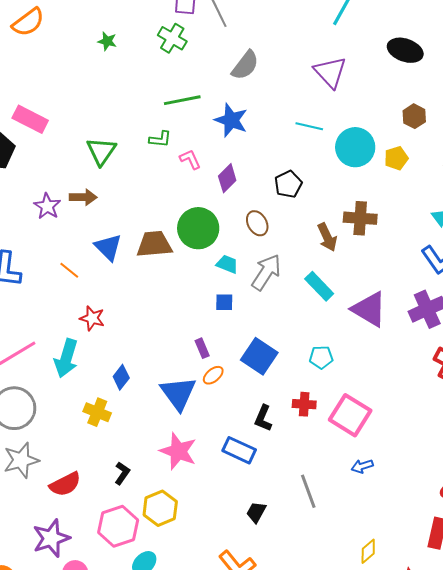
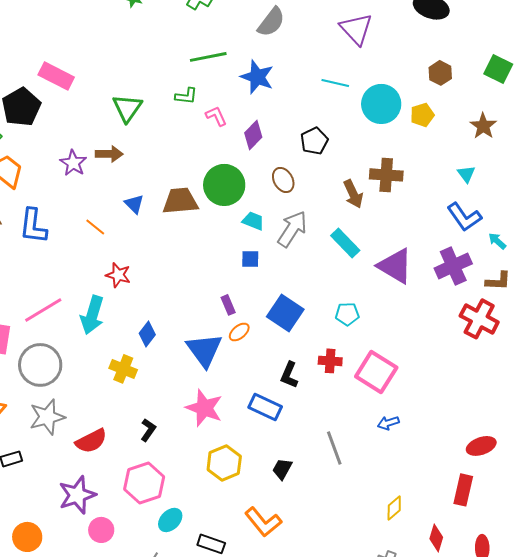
blue triangle: (108, 247) -> (134, 204), size x0.7
yellow hexagon: (160, 508) -> (224, 463), moved

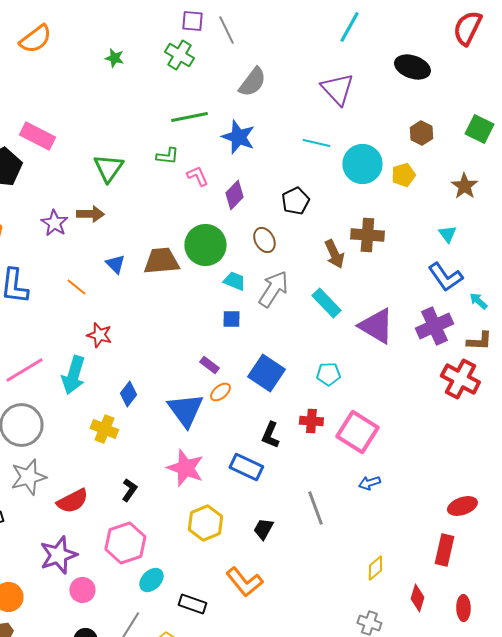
purple rectangle: (228, 305) -> (209, 365), turned -30

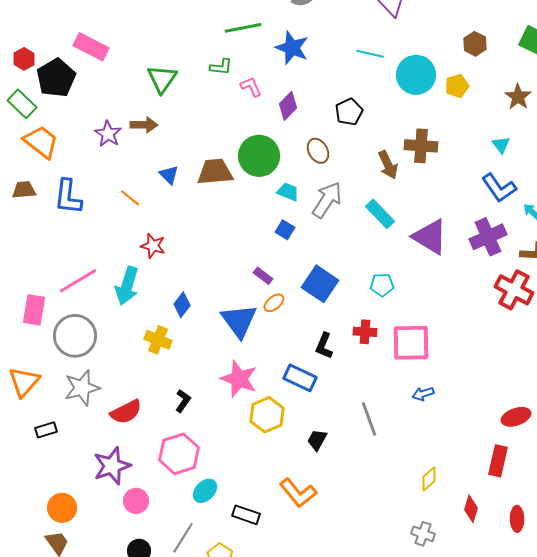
blue square: (231, 319) -> (285, 230), turned 30
pink square: (357, 432) -> (411, 343), turned -33
yellow hexagon: (205, 523) -> (267, 415), moved

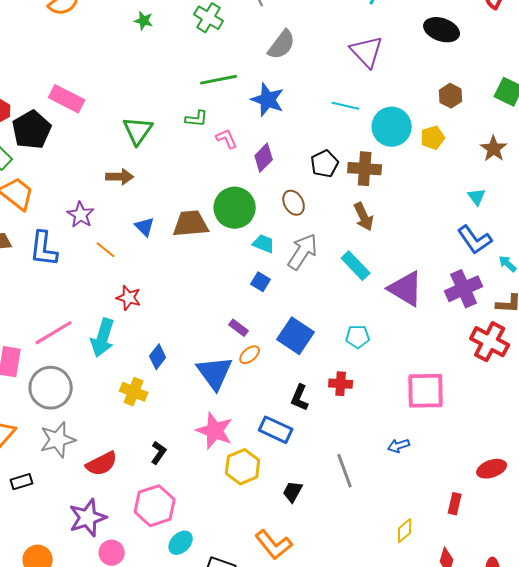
purple star: (108, 134) -> (81, 215), moved
brown cross: (421, 146) -> (365, 169), moved
pink square: (411, 343) -> (426, 391), moved
red rectangle: (498, 461) -> (455, 504), moved, size x0.7

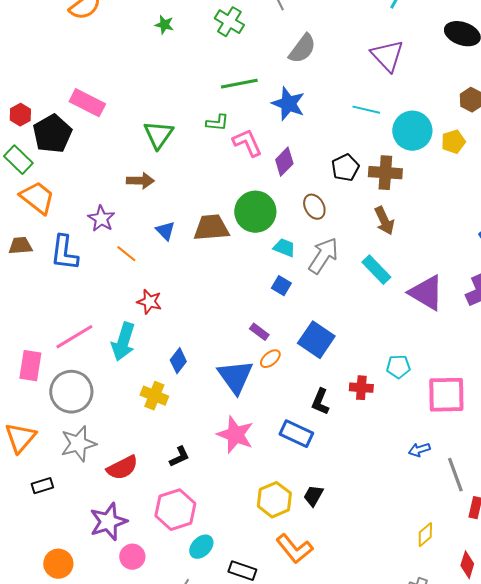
pink L-shape: (227, 139) -> (247, 143), size x1.4
cyan pentagon: (358, 337) -> (398, 367), moved
black L-shape: (159, 453) -> (179, 457), turned 30
yellow hexagon: (243, 467) -> (274, 500), moved
gray line: (345, 471) -> (455, 475), moved

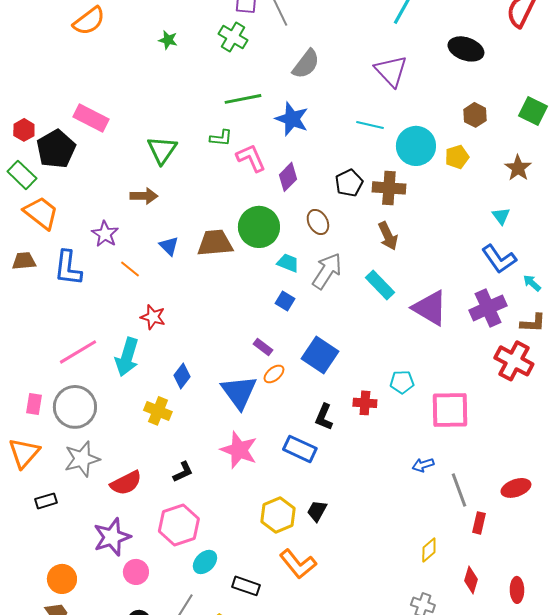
pink rectangle: (30, 366) -> (34, 404), moved, size x0.7

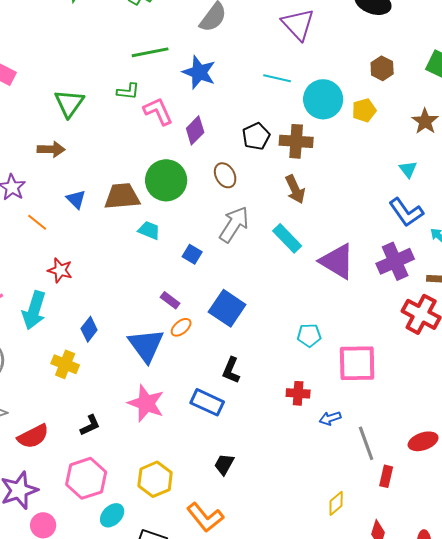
cyan trapezoid: (288, 263) -> (149, 230), moved
red cross: (365, 403) -> (298, 393), moved
yellow hexagon: (278, 515) -> (155, 479), moved

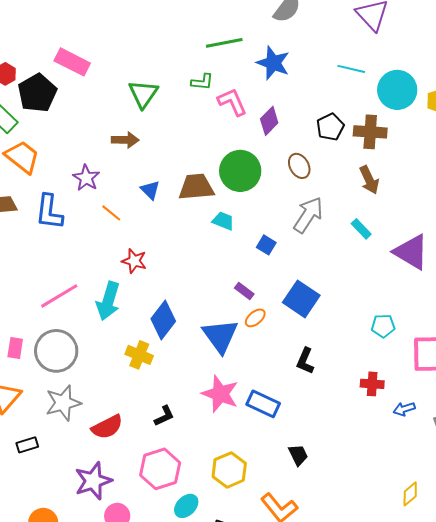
cyan rectangle: (287, 238) -> (361, 229), size x0.7
blue diamond: (89, 329) -> (163, 320), size x1.5
blue rectangle: (207, 402) -> (263, 404), moved
black trapezoid: (224, 464) -> (298, 455), turned 125

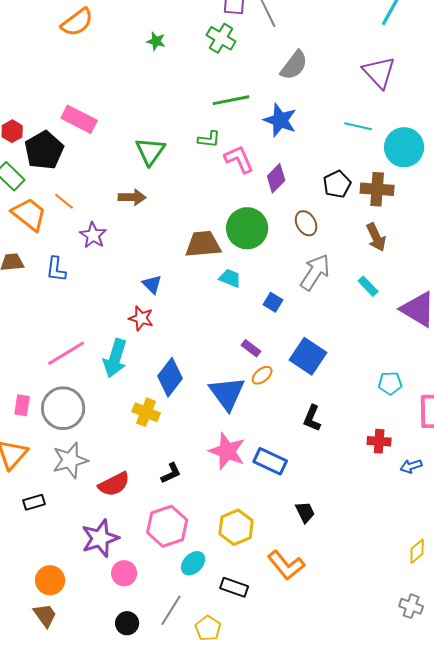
blue triangle: (150, 190) -> (152, 284), moved
blue L-shape: (49, 212) -> (56, 269), size x0.7
orange line: (111, 213) -> (64, 201), moved

